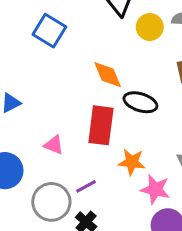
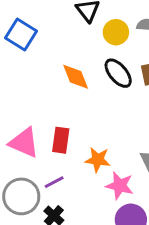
black ellipse: (140, 102) -> (118, 73), moved, turned 32
red rectangle: (101, 125) -> (61, 140), moved, size x0.7
pink triangle: (54, 145) -> (24, 143), size x1.6

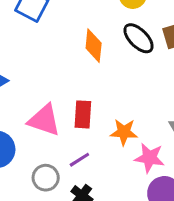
orange diamond: (76, 77) -> (94, 46), turned 32
gray circle: (21, 196) -> (46, 178), size x0.7

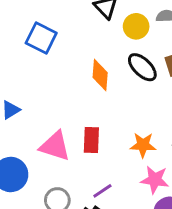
orange star: (124, 132) -> (143, 145), moved
purple line: (79, 160) -> (102, 191), moved

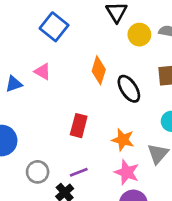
black ellipse: (142, 67) -> (129, 89), moved
pink triangle: (55, 146) -> (43, 71), moved, size x0.6

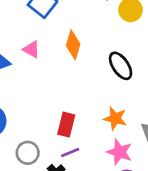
orange diamond: (99, 70) -> (73, 45), moved
red rectangle: (79, 126) -> (66, 125), moved

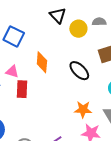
red rectangle: (66, 125) -> (22, 89), moved

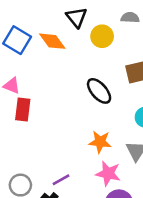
gray semicircle: (99, 22) -> (130, 18), moved
orange diamond: (42, 62) -> (52, 41), moved, turned -45

